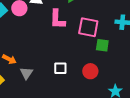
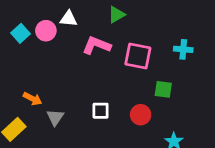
pink L-shape: (57, 19) -> (97, 45), turned 110
green square: (102, 45) -> (163, 89), moved

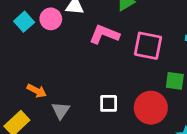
red circle: (141, 115) -> (151, 108), size x1.5

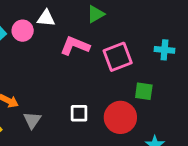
pink square: (148, 46) -> (118, 57), turned -32

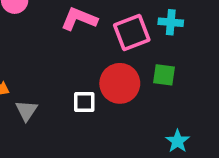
cyan cross: (164, 50) -> (171, 22), moved
red circle: (120, 117) -> (120, 83), moved

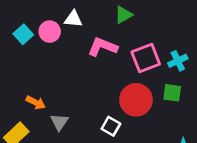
cyan cross: (171, 22) -> (178, 61), moved, turned -30
white square: (84, 102) -> (111, 126), moved, turned 30

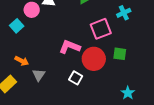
cyan square: (23, 34) -> (17, 26), moved
pink L-shape: (103, 47) -> (70, 47), moved
cyan cross: (178, 61) -> (124, 13), moved

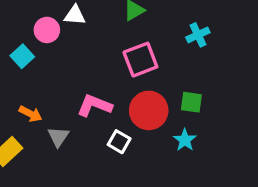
pink square: (101, 29) -> (140, 60), moved
pink L-shape: (70, 47) -> (94, 106), moved
cyan star: (128, 93) -> (185, 140), moved

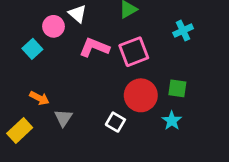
white triangle: (75, 15) -> (77, 14), turned 36
pink L-shape: (94, 106) -> (94, 47), moved

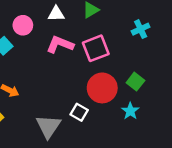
white triangle: (77, 14) -> (56, 14), moved, turned -42
green square: (177, 88) -> (135, 82), turned 30
gray triangle: (63, 118) -> (48, 126), moved, size x1.5

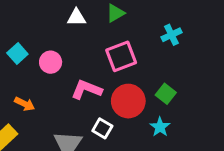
pink circle: (23, 25) -> (51, 62), moved
pink L-shape: (60, 44) -> (87, 89), moved

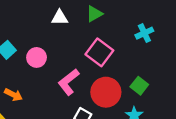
pink square: (121, 56) -> (99, 52), turned -32
pink L-shape: (87, 89) -> (69, 82), turned -60

